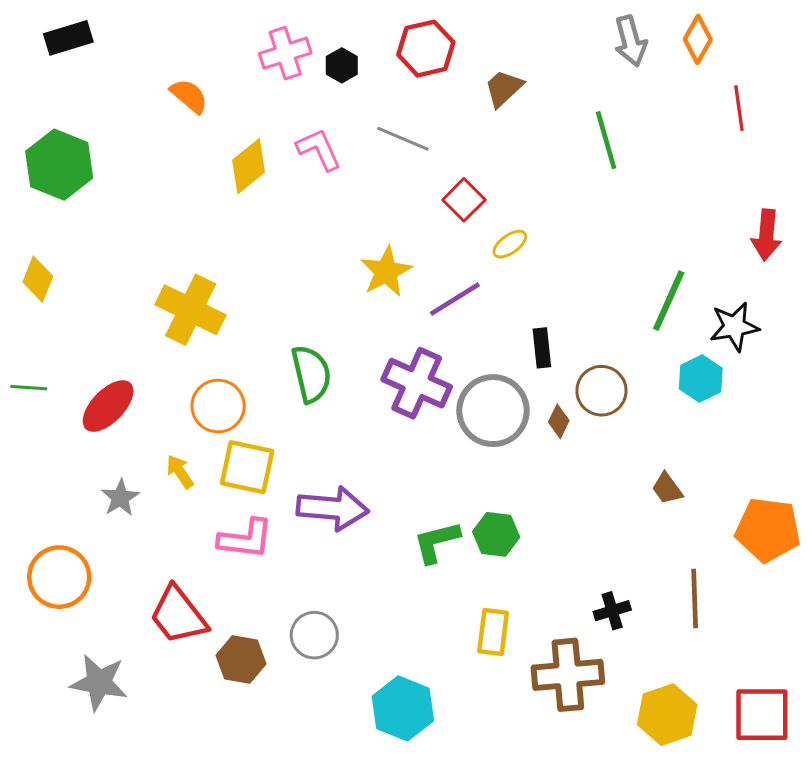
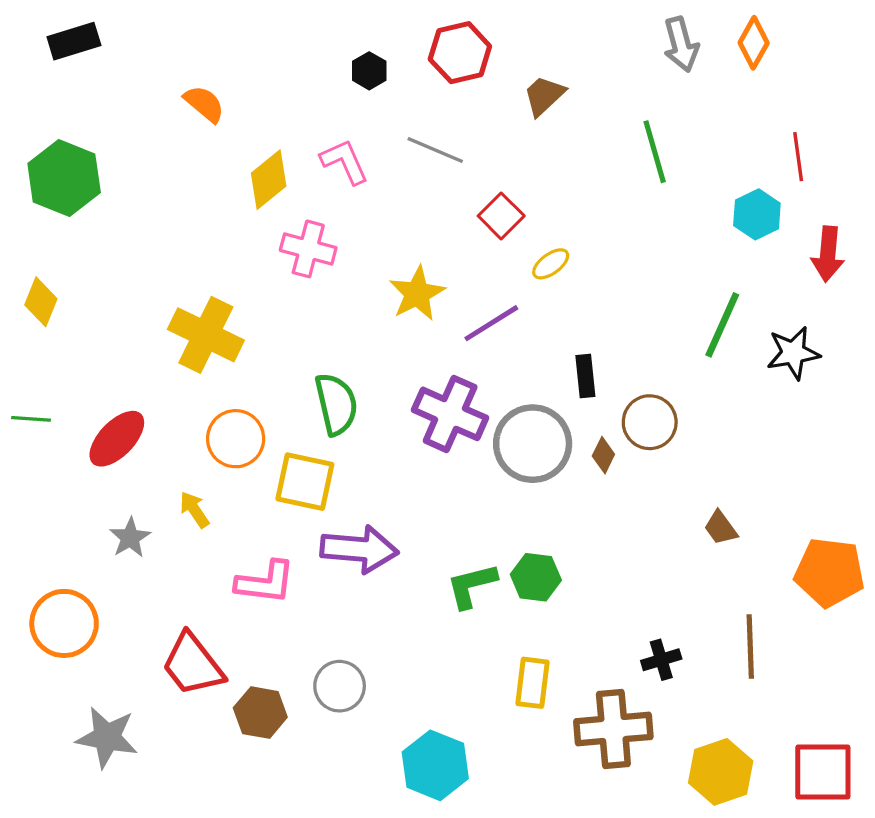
pink cross: (285, 53) -> (308, 249), moved, turned 33
red line: (739, 108) -> (798, 157), moved
cyan hexagon: (701, 378) -> (757, 214), moved
yellow square: (247, 467) -> (305, 482), moved

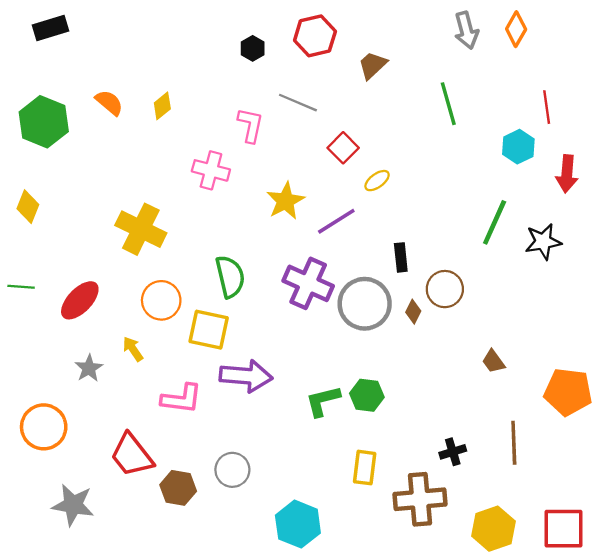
orange semicircle: (204, 104) -> (109, 103), moved
pink L-shape: (344, 162) -> (250, 125), moved, turned 36
yellow diamond: (269, 180) -> (162, 106), moved, size x0.7

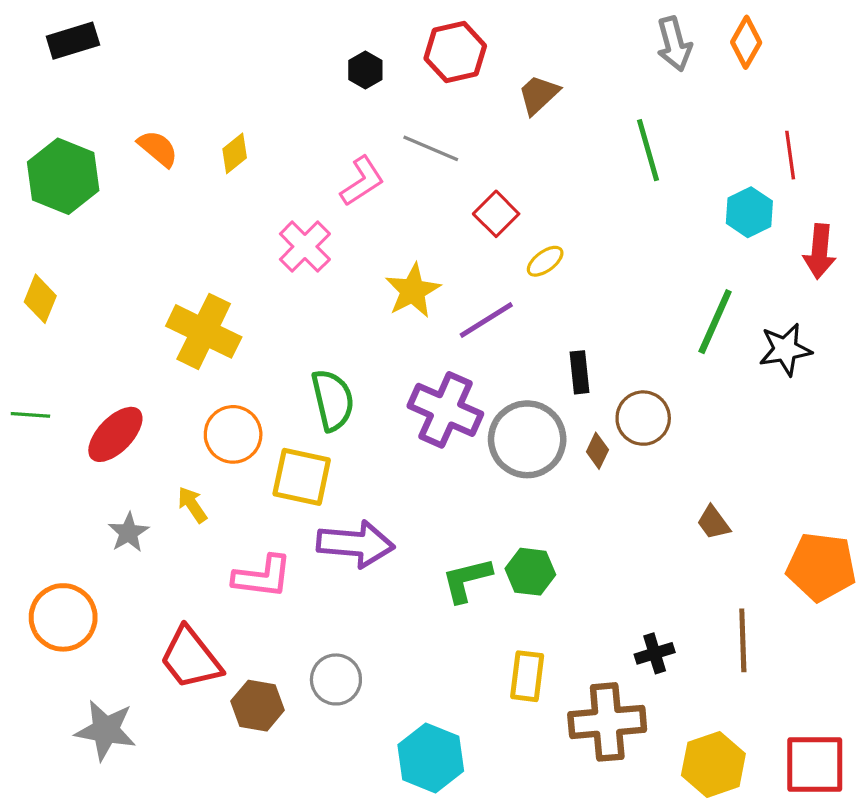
pink L-shape: (250, 125) -> (362, 181), turned 45
pink cross: (211, 170) -> (305, 247), turned 30

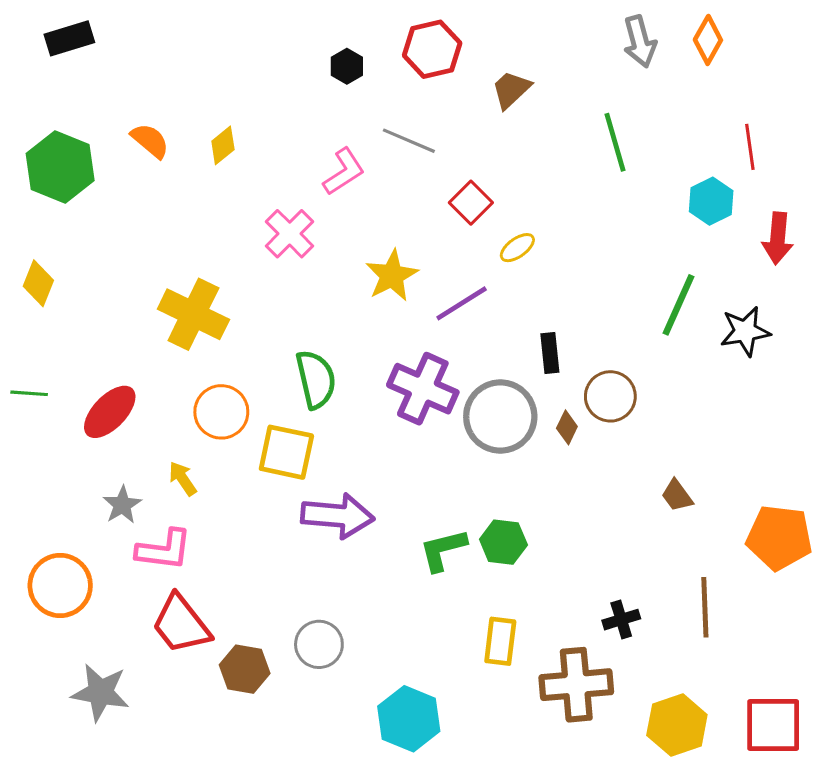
pink L-shape: (262, 577) -> (164, 550), moved

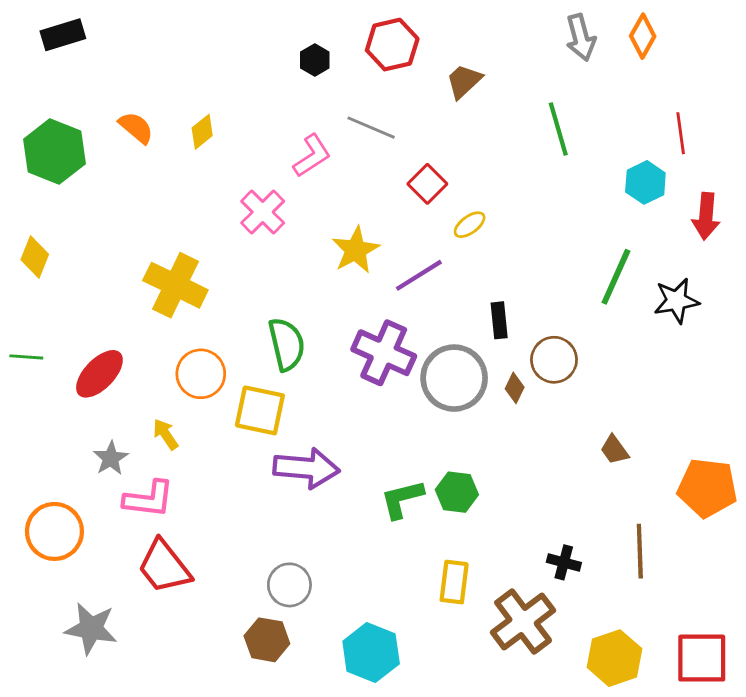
black cross: (621, 620) -> (564, 562), turned 32
brown hexagon: (245, 669) -> (267, 640), moved
brown cross: (576, 685) -> (523, 621), turned -32

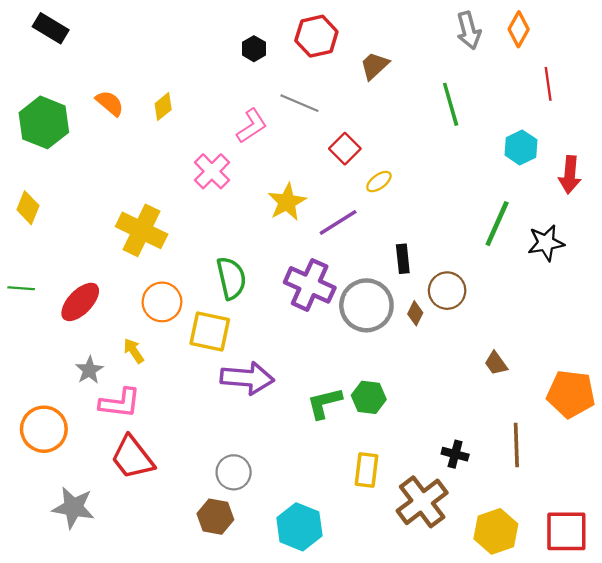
black rectangle: (63, 35) -> (51, 28), turned 48
red line: (681, 133) -> (548, 84), moved

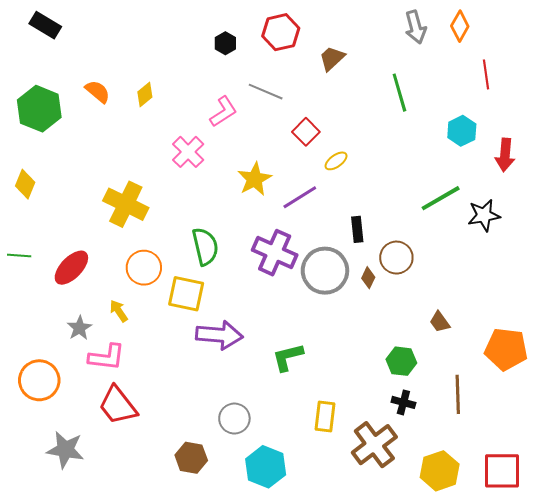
green line: (497, 224) -> (441, 198), turned 36
green hexagon: (369, 397) -> (401, 361), moved
gray circle: (234, 472) -> (234, 419), moved

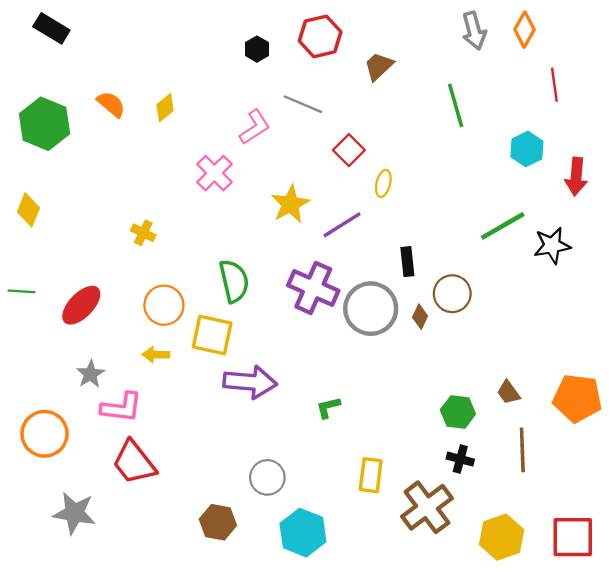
yellow ellipse: (336, 161) -> (383, 183), turned -40
yellow cross: (126, 204) -> (143, 233), size x0.5
yellow arrow: (119, 311) -> (156, 355), moved, turned -55
brown trapezoid: (440, 322) -> (508, 392), moved
green L-shape: (288, 357) -> (328, 407), size x0.7

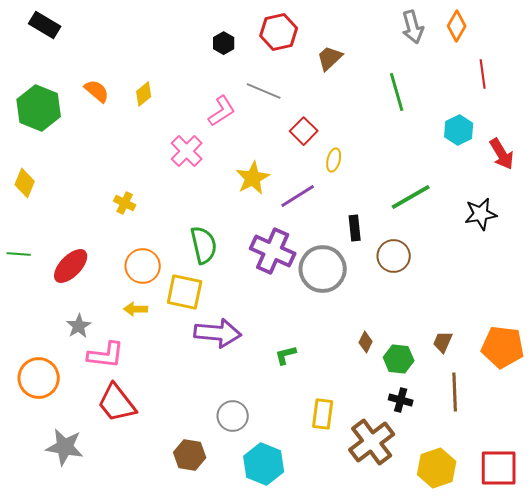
red arrow: (576, 177) -> (502, 154), turned -36
green line: (503, 226) -> (411, 197), moved
brown diamond: (420, 317) -> (366, 342), moved
brown trapezoid: (508, 392) -> (443, 342), turned 60

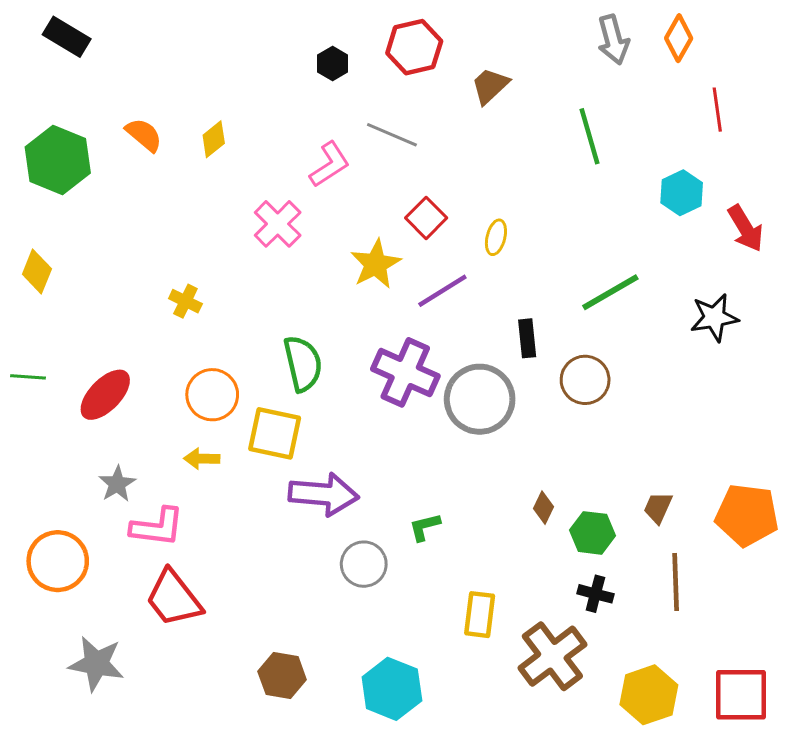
red square: (304, 131) -> (426, 218), moved
gray circle: (233, 416) -> (364, 564), moved

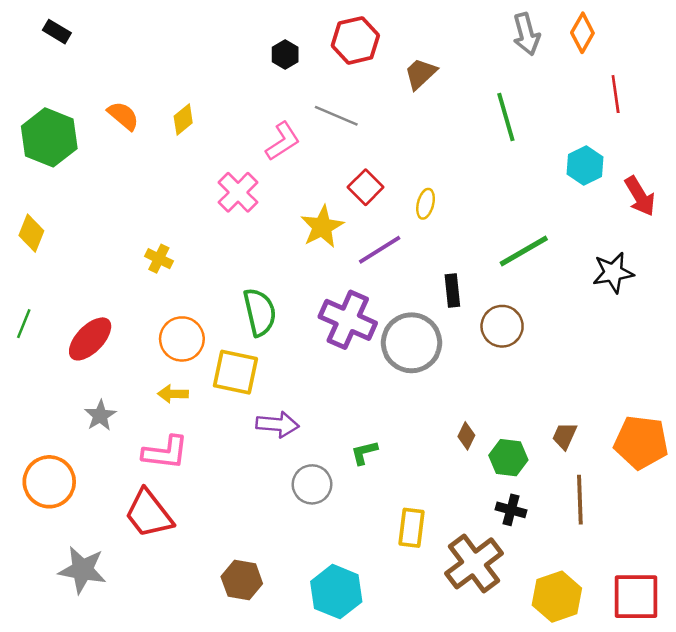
black rectangle: (67, 37) -> (57, 32), size x0.7
green line: (28, 377) -> (24, 324), turned -72
purple arrow: (324, 494) -> (278, 424), size x0.7
pink L-shape: (157, 527) -> (165, 452), moved

